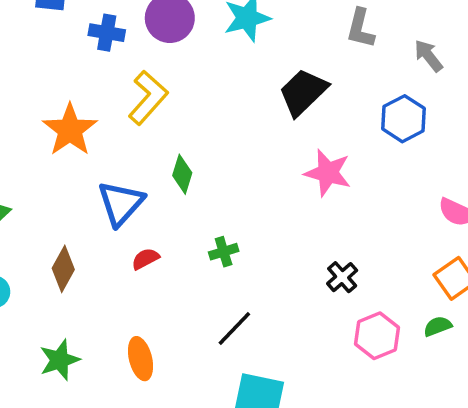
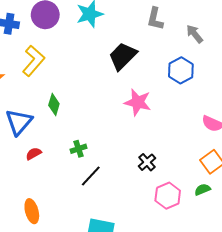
black line: (234, 329) -> (91, 176), moved

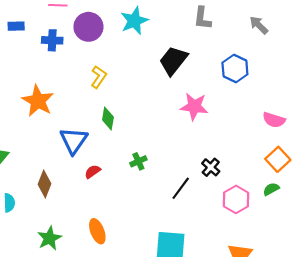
gray arrow: (195, 34) -> (259, 25), moved
yellow L-shape: (33, 61) -> (99, 77), moved, size x0.7
black line: (91, 176) -> (181, 188), moved

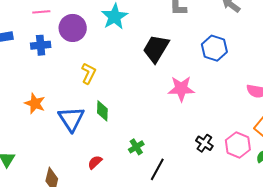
orange star: (38, 101) -> (35, 103), size x0.7
blue triangle: (74, 141) -> (71, 119), moved
black line: (181, 188) -> (157, 169), moved
pink hexagon: (236, 199) -> (238, 145), moved

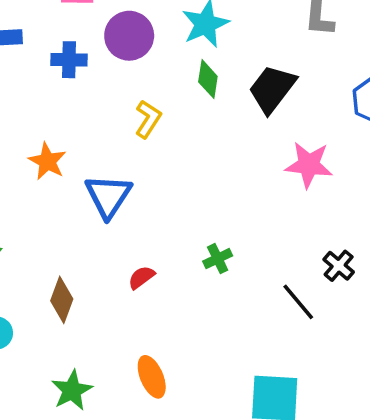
green diamond: (102, 111) -> (208, 79), moved
black line: (157, 169) -> (298, 302), moved, turned -75

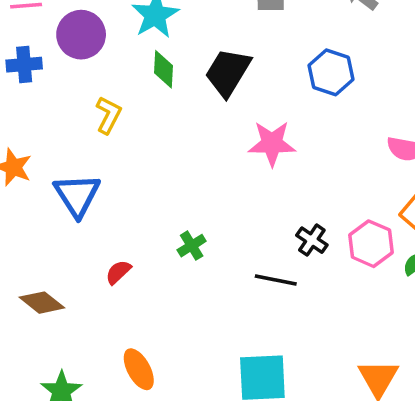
brown diamond: (62, 300) -> (42, 303), turned -66
black line: (298, 302) -> (276, 280), turned -33

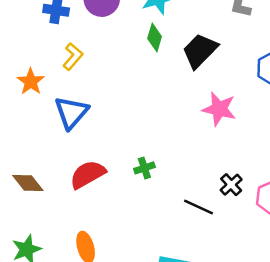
yellow L-shape: (108, 115) -> (73, 57), moved
red semicircle: (118, 272) -> (88, 174), size x1.8

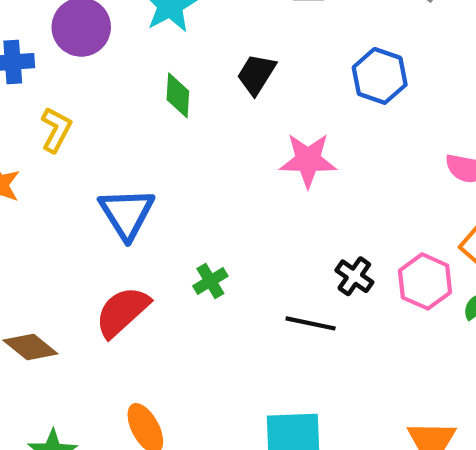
green diamond: (155, 37) -> (178, 95), moved
black trapezoid: (200, 51) -> (256, 74), size x0.7
blue triangle: (71, 112) -> (127, 213), moved

